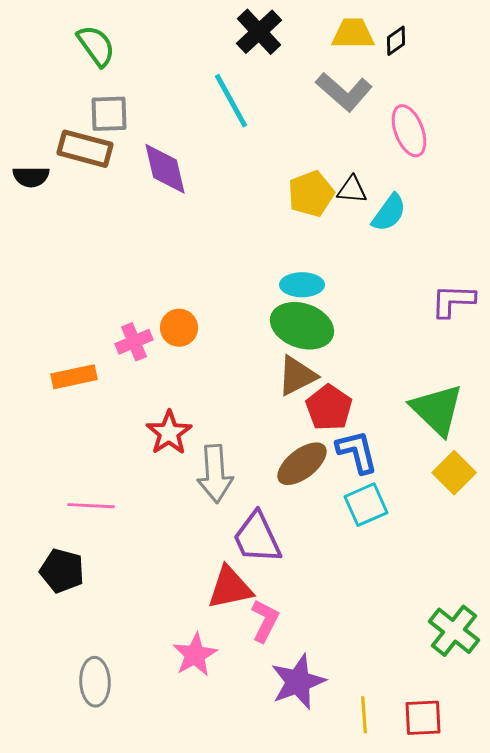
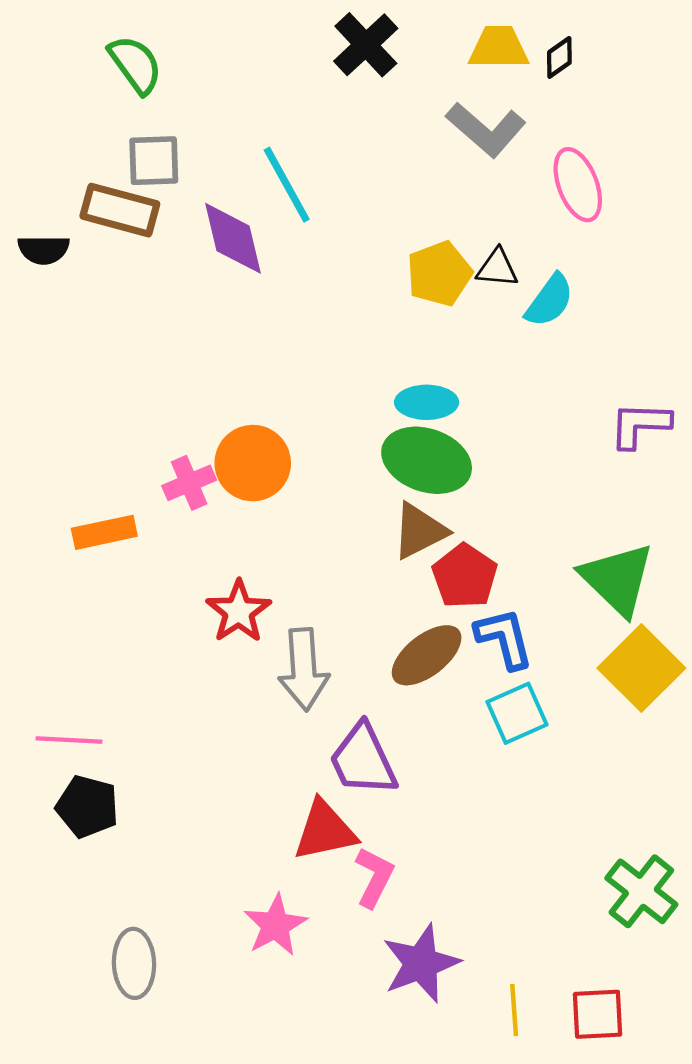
cyan line: (231, 101) -> (287, 185), moved
orange circle: (179, 328) -> (253, 463), size x1.4
yellow square: (454, 473) -> (641, 668), size x1.4
pink line: (91, 506) -> (69, 740), moved

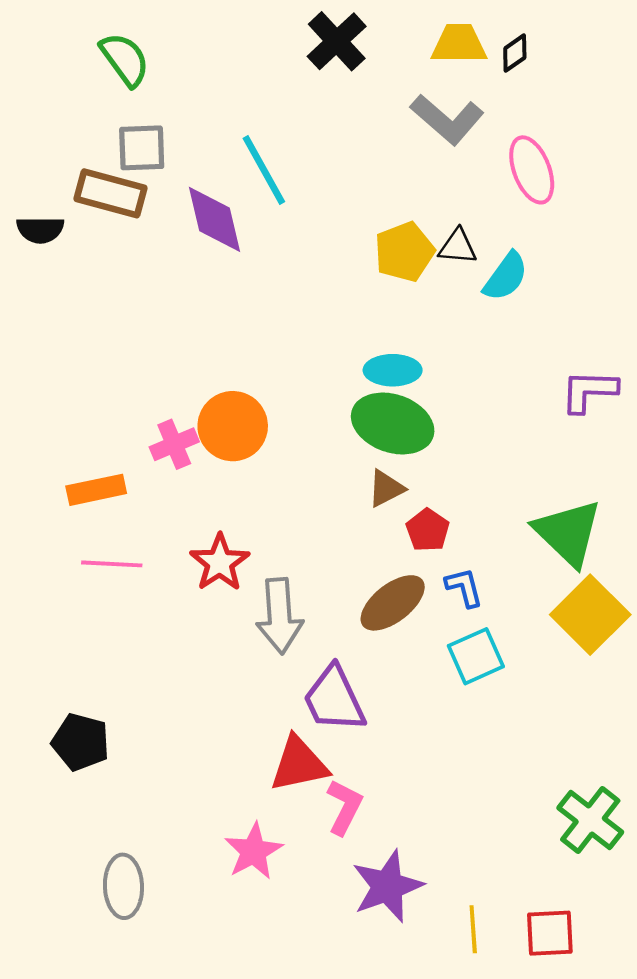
brown triangle: (419, 531) -> (386, 488), size x0.7
red pentagon: (465, 576) -> (428, 530), size x0.7
blue L-shape: (504, 638) -> (464, 587), size x0.7
pink line: (69, 740) -> (112, 564), moved

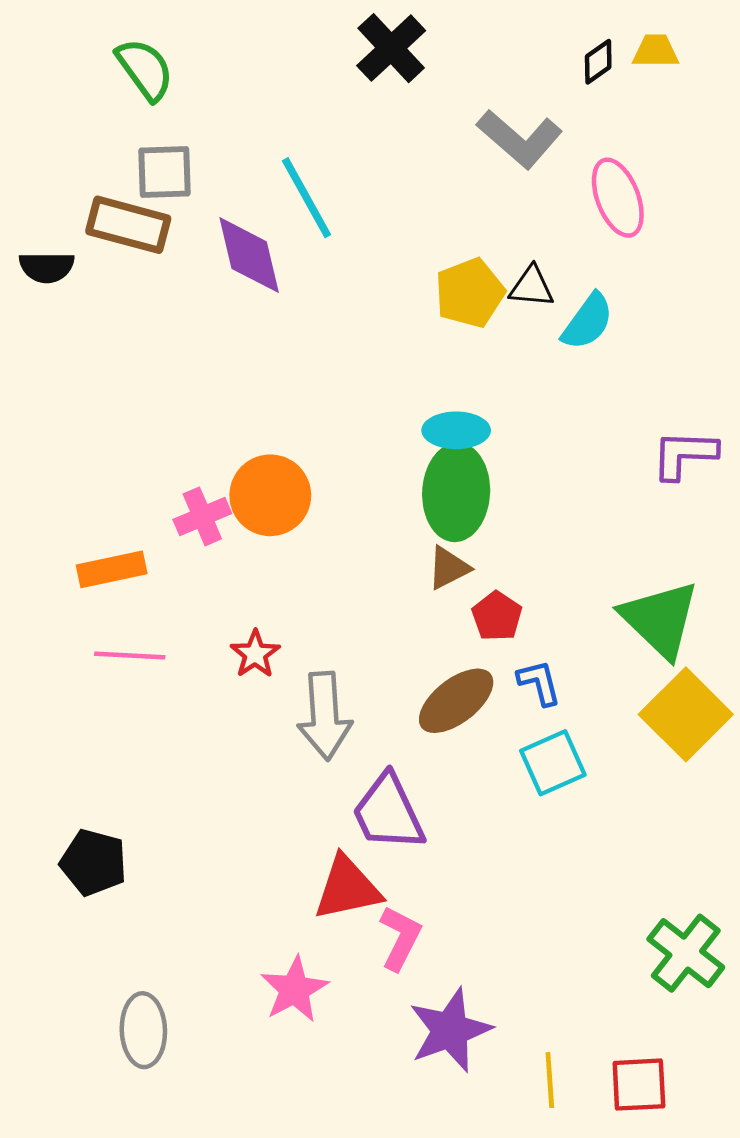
yellow trapezoid: (459, 44) -> (656, 51), moved, size x0.7
green ellipse: (393, 423) -> (456, 492), turned 74
red star: (220, 563) -> (255, 654), size x0.7

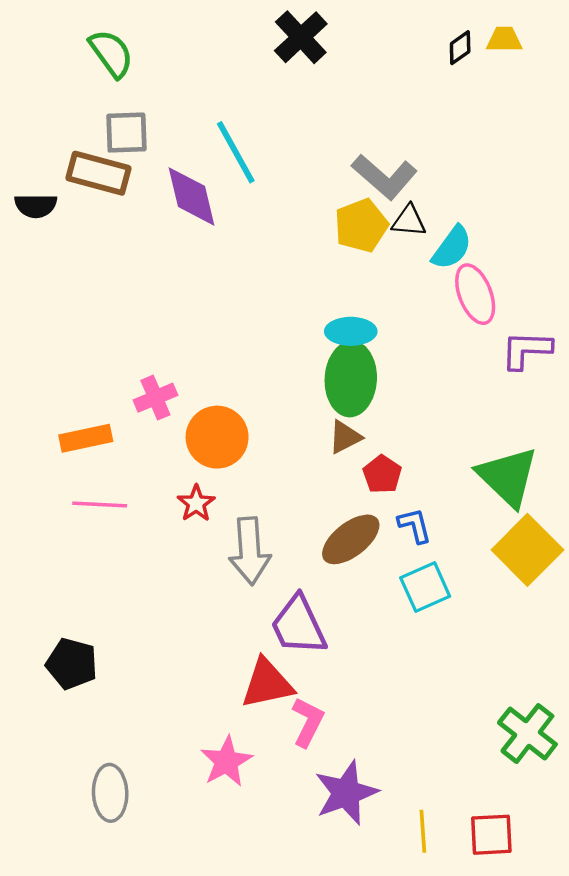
gray L-shape: (520, 139) -> (384, 177), moved
pink ellipse: (618, 198) -> (475, 294), moved
orange circle: (270, 495) -> (217, 437), moved

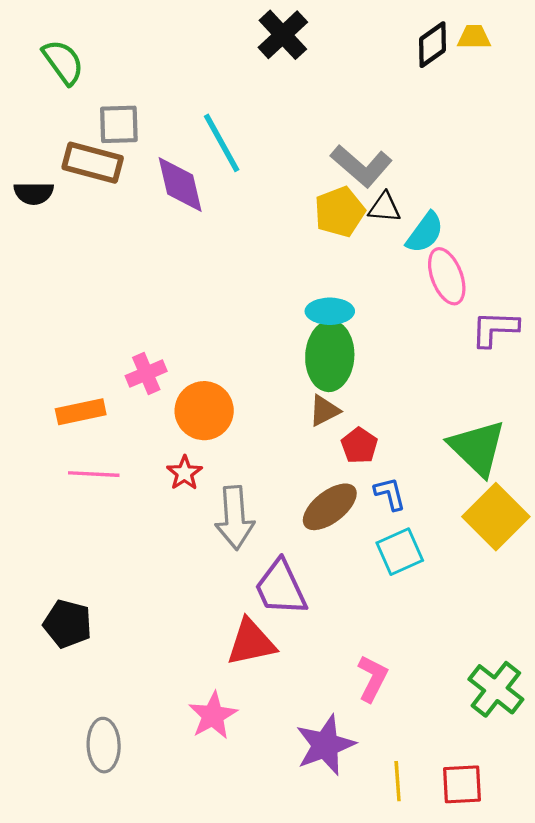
black diamond: (460, 48) -> (432, 45), size x1.4
green semicircle: (111, 53) -> (63, 62), moved
pink L-shape: (308, 722) -> (372, 678), moved

